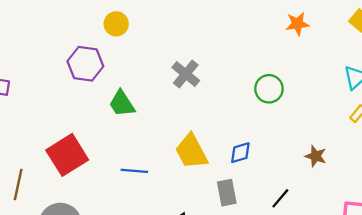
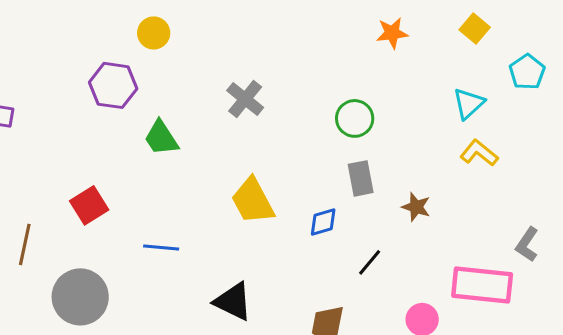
blue diamond: (240, 153) -> (323, 222), moved
red square: (67, 155) -> (89, 205), size x0.7
blue line: (134, 171) -> (161, 247), moved
gray rectangle: (227, 193) -> (361, 178), moved

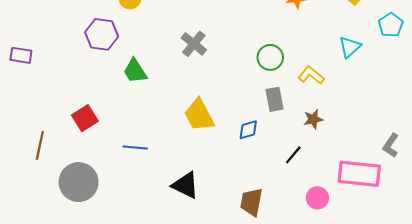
yellow L-shape: (479, 153) -> (311, 75), moved
brown star: (416, 207) -> (313, 119), turned -30
black line: (370, 262) -> (293, 155), moved

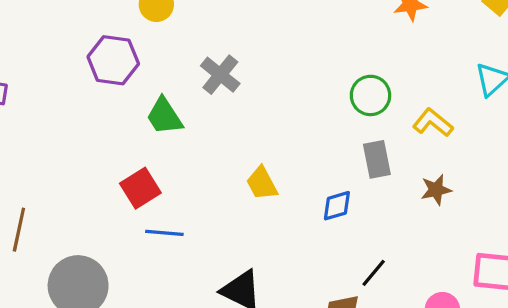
gray cross: (194, 44) -> (220, 75), moved
yellow trapezoid: (199, 115) -> (262, 183), size x0.7
red square: (85, 118) -> (140, 188), moved
black line: (293, 155) -> (374, 273), moved

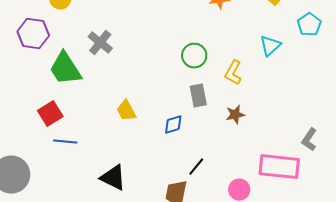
green trapezoid: (164, 116) -> (65, 69), size x1.4
yellow L-shape: (433, 123) -> (233, 73), turned -100

